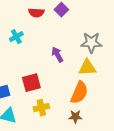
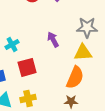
cyan cross: (16, 37) -> (12, 44), moved
yellow cross: (41, 108) -> (28, 98), moved

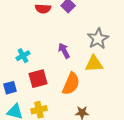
gray star: (87, 27) -> (98, 39), turned -30
orange semicircle: (75, 77) -> (71, 84), moved

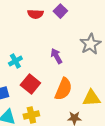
yellow triangle: (94, 64) -> (91, 98), moved
red square: (38, 79) -> (30, 84), turned -36

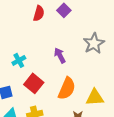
red semicircle: (35, 14) -> (39, 13), turned -77

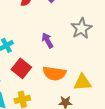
orange semicircle: (67, 88) -> (54, 73), turned 75

